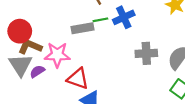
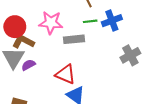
gray rectangle: (83, 28) -> (74, 39), moved
gray cross: (146, 53) -> (130, 55), turned -30
pink star: (57, 55) -> (51, 23), moved

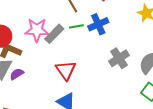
gray rectangle: (74, 39) -> (54, 34), moved, turned -36
red triangle: (66, 74) -> (66, 70), moved, turned 35

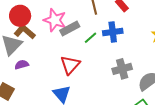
green line: (76, 26) -> (91, 38), moved, turned -48
purple semicircle: (17, 74) -> (22, 65), moved

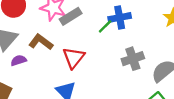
brown L-shape: (25, 32) -> (41, 42), moved
green line: (91, 38) -> (105, 26), moved

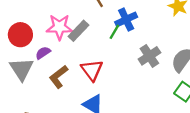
brown L-shape: (41, 42) -> (58, 77), moved, turned -60
purple semicircle: (19, 60) -> (43, 53), moved

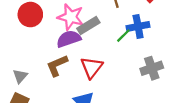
purple semicircle: (43, 53) -> (69, 39), moved, size x1.5
gray triangle: (21, 69) -> (20, 76), moved, size x0.6

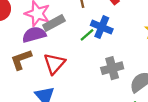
blue cross: (138, 26) -> (102, 27), turned 30

